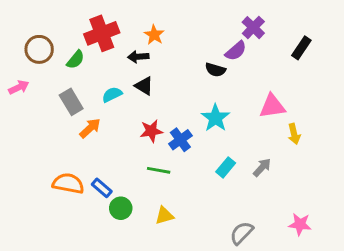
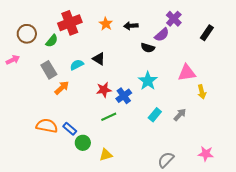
black arrow: (138, 57) -> (131, 26), moved
green line: (159, 170) -> (109, 117), turned -35
yellow triangle: (164, 216) -> (106, 155), moved

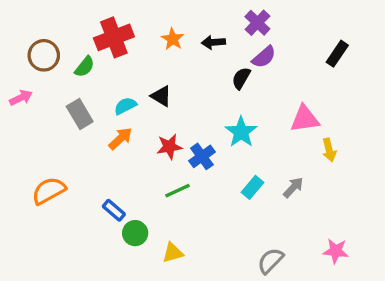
purple cross: (174, 19) -> (257, 23), moved
black semicircle: (148, 48) -> (241, 78), turned 104
orange arrow: (62, 88) -> (120, 138), moved
orange semicircle: (47, 126) -> (49, 191), moved, turned -40

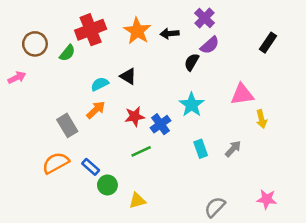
orange star: (173, 39) -> (137, 31), size x1.5
gray rectangle: (80, 114) -> (67, 125), moved
cyan rectangle: (253, 187) -> (201, 149), turned -60
orange semicircle: (49, 191) -> (56, 163), moved

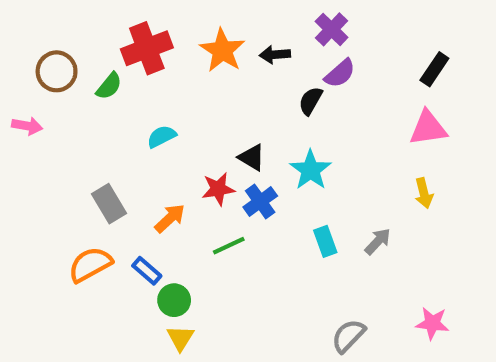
black triangle: (128, 76) -> (252, 157), moved
pink arrow: (17, 78) -> (27, 126), turned 36
pink triangle: (242, 94) -> (428, 128), moved
orange arrow: (96, 110) -> (170, 218), moved
yellow triangle: (137, 201) -> (180, 338), moved, turned -42

